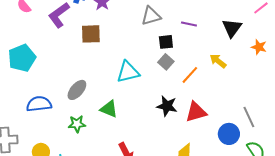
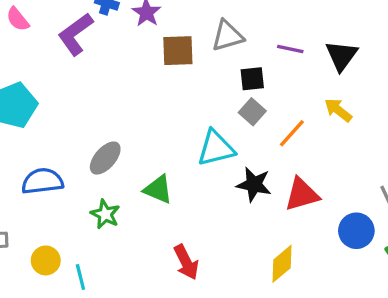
black triangle: (232, 28) -> (341, 56), moved
brown square: (91, 34) -> (178, 51), moved
cyan triangle: (128, 72) -> (216, 148), moved
green star: (77, 124) -> (105, 214), turned 30

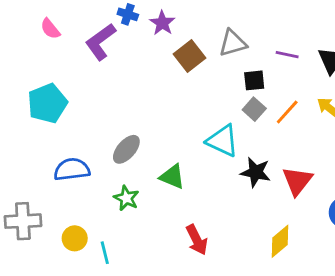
brown square: (178, 51) -> (190, 56), turned -36
orange line: (292, 133) -> (287, 112), moved
cyan triangle: (216, 148) -> (223, 141), turned 39
red triangle: (302, 194) -> (297, 181), turned -36

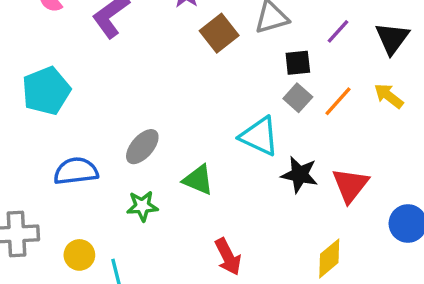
purple line: (287, 55) -> (338, 31), turned -60
green star: (126, 198) -> (142, 206), turned -30

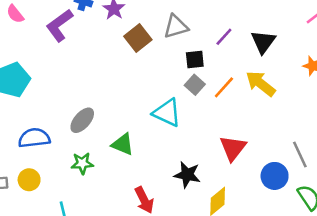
yellow arrow: (389, 96) -> (261, 84), size x1.4
black star: (300, 175) -> (187, 175), moved
yellow circle: (79, 255) -> (29, 180), moved

